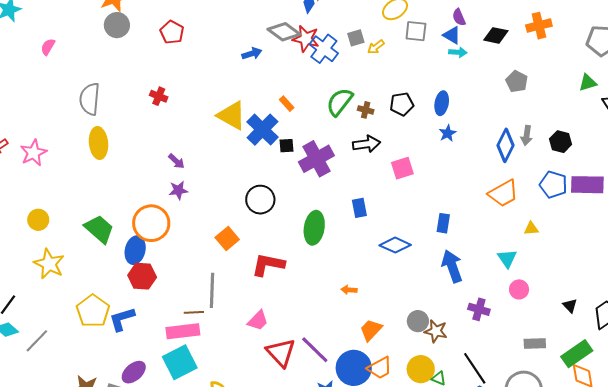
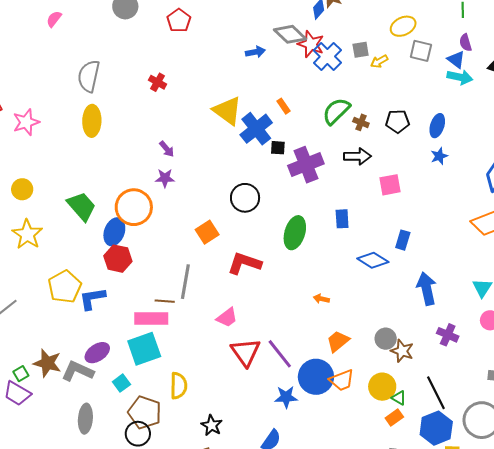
cyan arrow: (458, 52) -> (460, 77), size x1.4
blue rectangle: (443, 223) -> (403, 240), moved

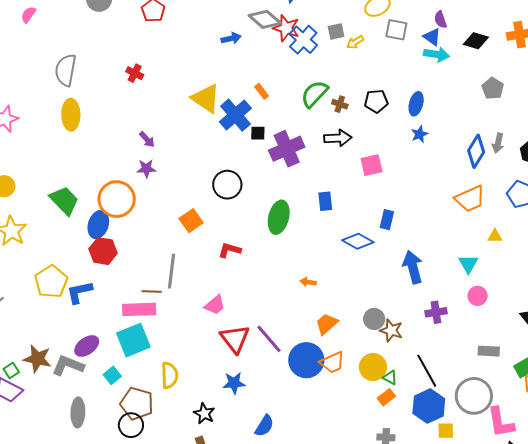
red L-shape: (244, 263) -> (230, 250), size x0.7
purple cross: (448, 335) -> (436, 312), turned -30
blue star: (286, 397) -> (234, 383), moved

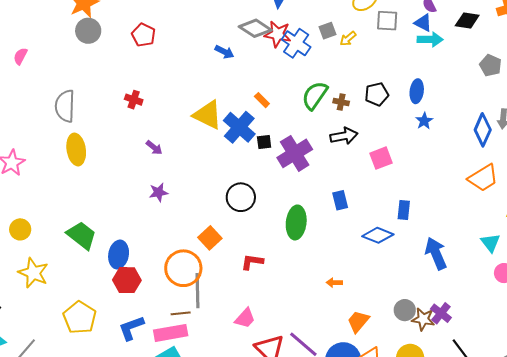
blue arrow: (231, 38) -> (224, 52), turned 48
purple arrow: (147, 139) -> (154, 148), moved
orange circle: (117, 199) -> (183, 268), moved
blue L-shape: (79, 292) -> (131, 328), moved
purple cross: (436, 312) -> (441, 313), moved, turned -35

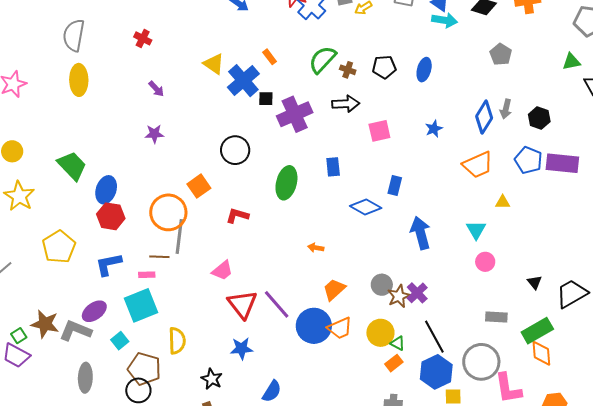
yellow triangle: (208, 115) -> (214, 64), size x0.7
blue star: (424, 121) -> (434, 129), moved
brown star: (423, 319) -> (399, 296), turned 30
pink rectangle: (171, 333) -> (147, 275), size x0.5

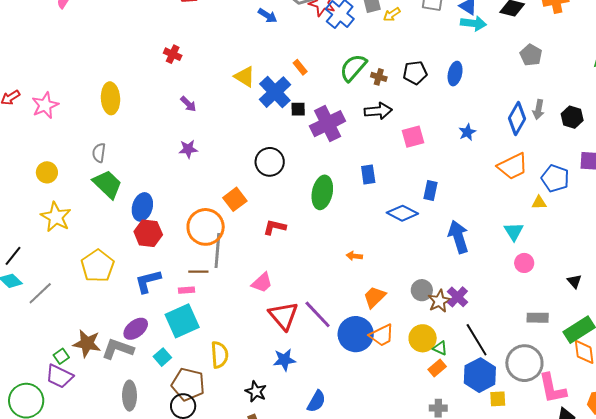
gray semicircle: (74, 35) -> (99, 153), moved, size x0.6
blue pentagon: (528, 160) -> (555, 178), moved

